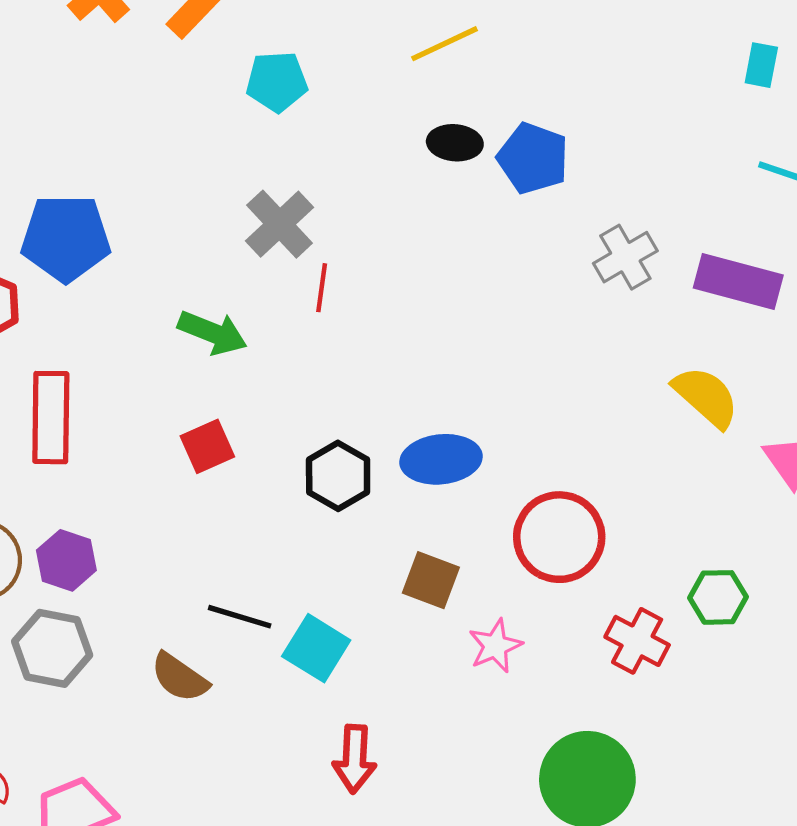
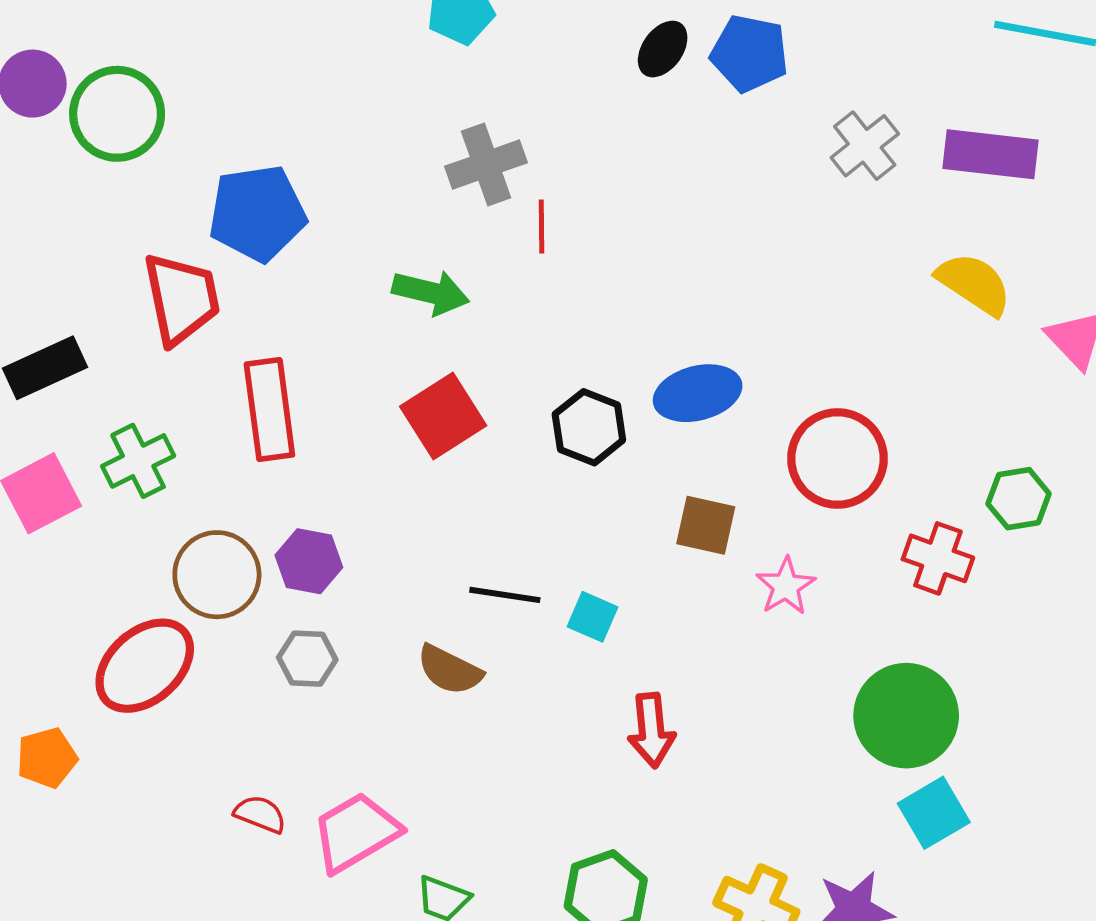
black ellipse: (455, 143) -> (663, 49), turned -51
gray cross: (280, 224) -> (486, 165), turned 32
red square: (207, 446) -> (443, 416), size x1.4
gray hexagon: (52, 648) -> (307, 659), size x0.7
cyan square: (316, 648) -> (592, 617), size x0.7

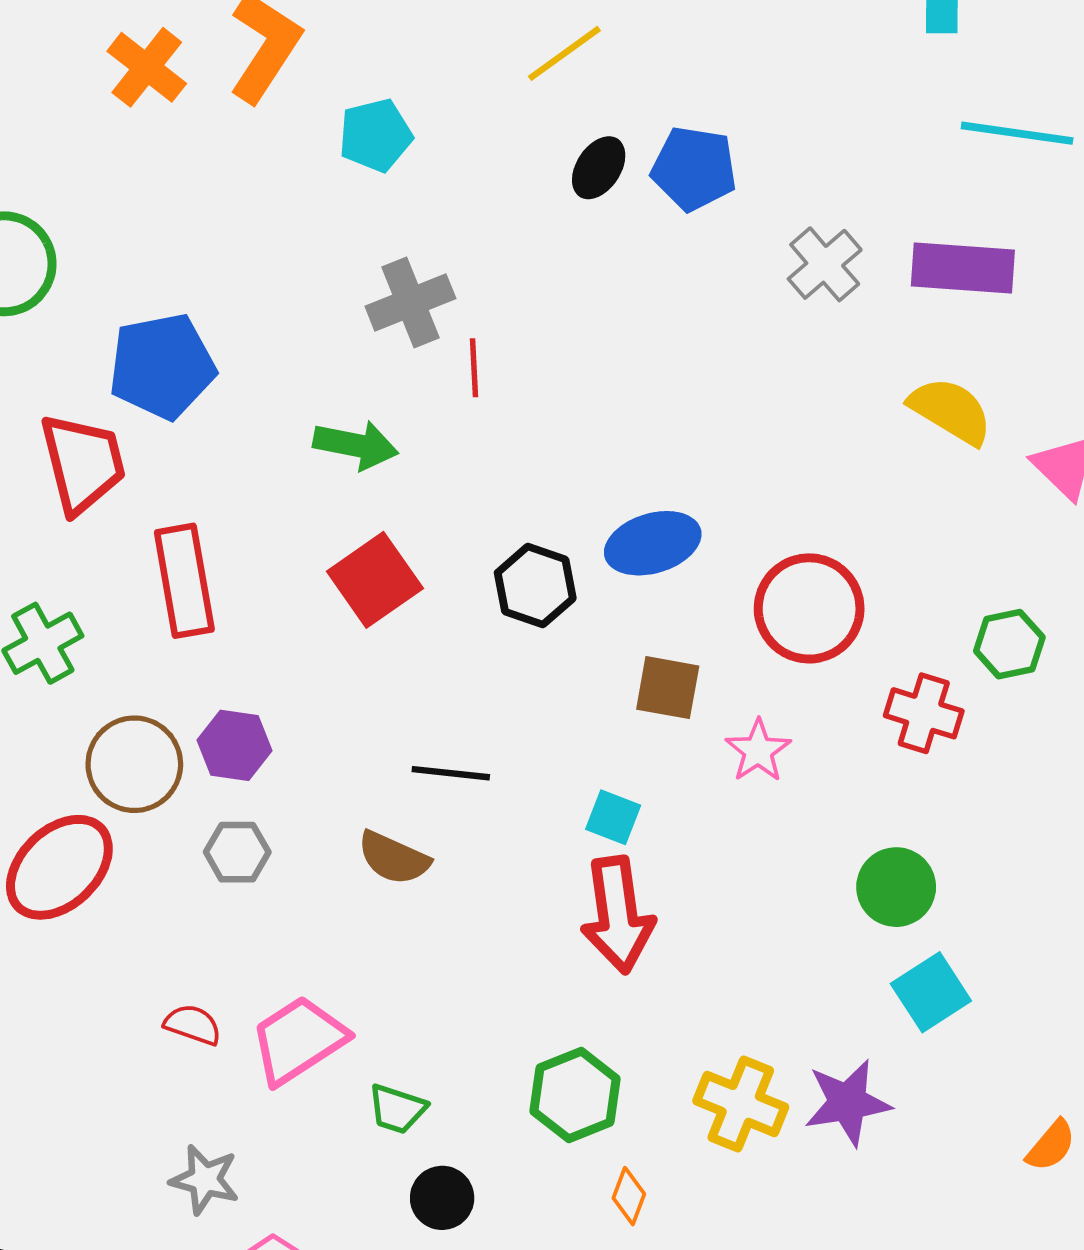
cyan square: (592, 617) -> (613, 817), moved
green circle: (906, 716) -> (896, 887), size x0.7
red arrow: (651, 730) -> (618, 915), size x1.4

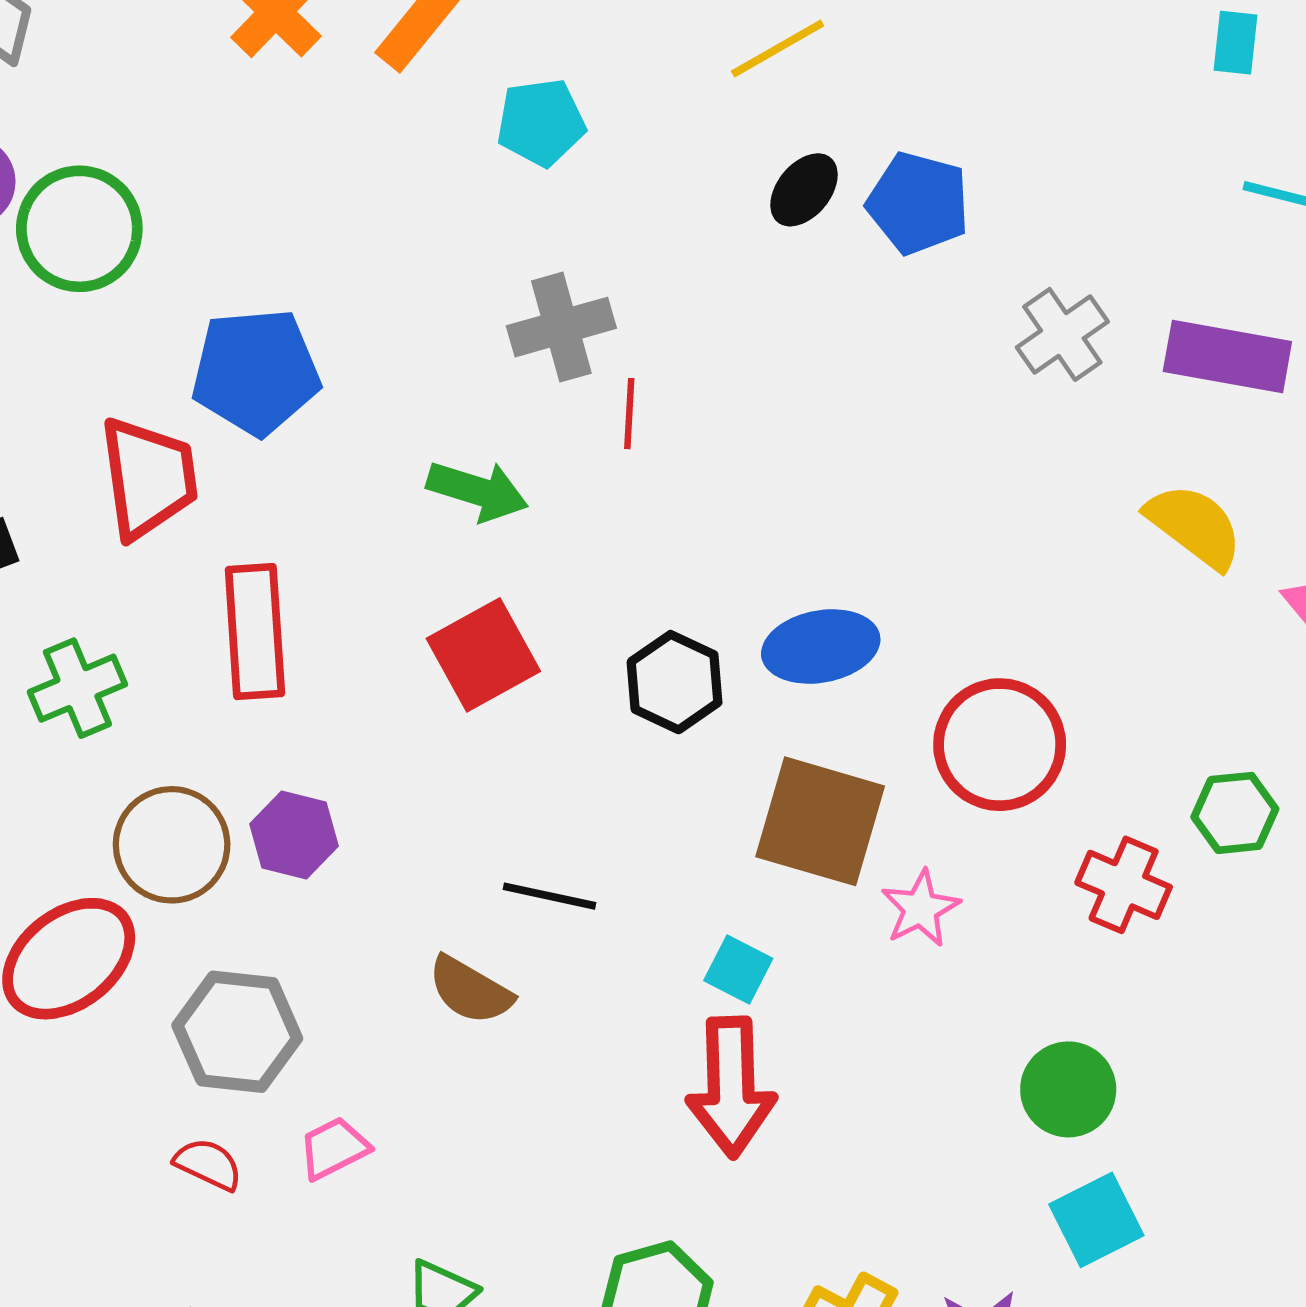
brown square: (668, 688) -> (820, 821), size x1.6
gray hexagon: (237, 852) -> (237, 1032), moved, size x1.6
pink trapezoid: (298, 1040) -> (334, 1148), moved, size x0.6

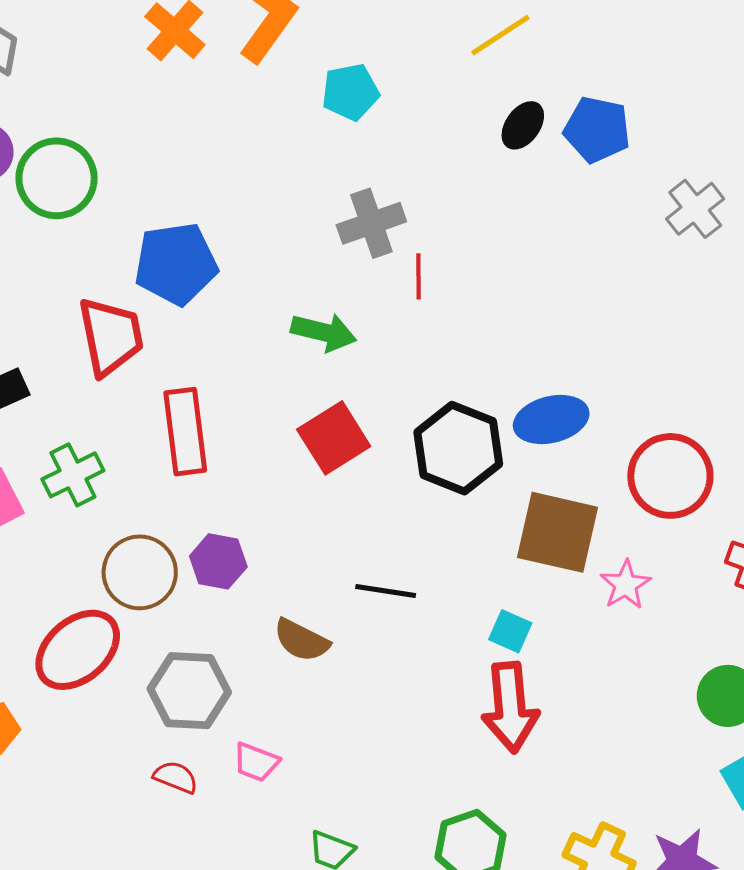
black hexagon: (675, 682) -> (458, 448), size x1.4
brown semicircle: (470, 990) -> (301, 640), moved
pink trapezoid: (334, 1148) -> (256, 762), turned -129

